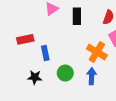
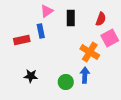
blue rectangle: (45, 53) -> (41, 31), moved
green circle: (65, 73) -> (66, 82), moved

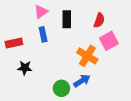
blue rectangle: (41, 31) -> (43, 34), moved
blue arrow: (85, 75) -> (82, 81), turned 56
black star: (31, 76) -> (25, 68), moved

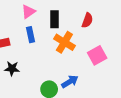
pink square: (109, 41) -> (97, 55), moved
orange cross: (87, 56) -> (64, 42), moved

